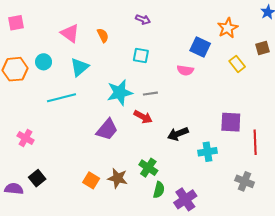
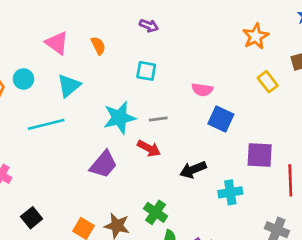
blue square: (200, 47) -> (221, 119), moved
black square: (37, 178) -> (32, 218), moved

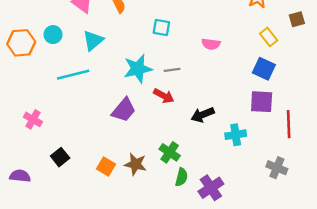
blue square: (221, 119) -> (264, 69), moved

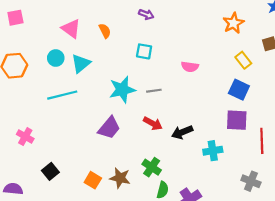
cyan circle: (53, 35) -> (56, 58), moved
red arrow: (164, 96) -> (153, 123), moved

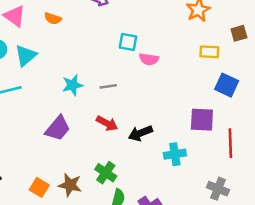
orange semicircle: (105, 31) -> (53, 19), turned 136
cyan square: (144, 51) -> (128, 42), moved
yellow rectangle: (243, 60) -> (209, 52), turned -49
cyan star: (122, 90) -> (73, 85), size x0.7
blue square: (239, 90) -> (227, 85), moved

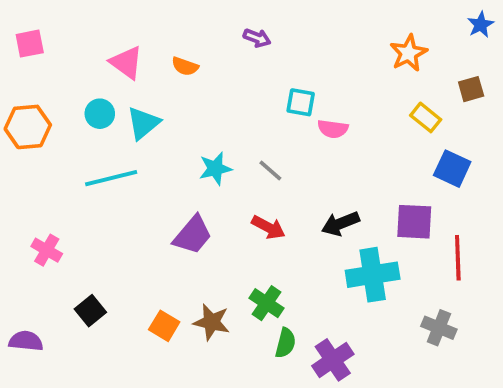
yellow rectangle: (209, 52) -> (426, 117), turned 36
gray line: (108, 86) -> (270, 171), turned 49
black arrow: (140, 133) -> (340, 224), moved
cyan cross: (175, 154) -> (373, 275), size x1.5

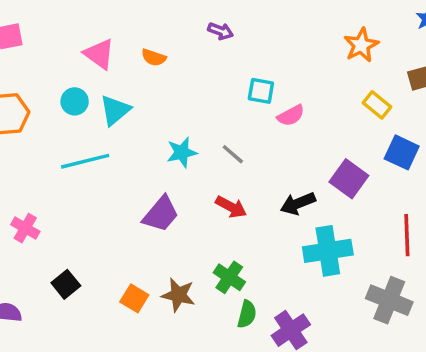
pink semicircle: (333, 129) -> (291, 115), turned -36
purple square: (414, 222) -> (349, 179), moved, turned 33
gray cross: (439, 328) -> (389, 300), size x1.4

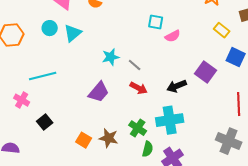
gray line: (233, 154) -> (135, 65), moved
cyan line: (85, 161) -> (43, 76), moved
cyan cross: (328, 251) -> (170, 120), moved
black square: (66, 284) -> (45, 122), moved

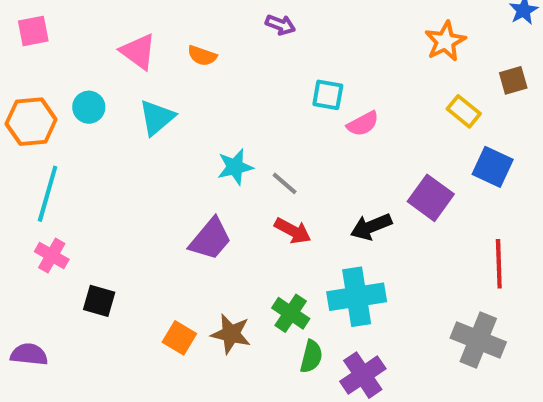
cyan circle: (50, 28) -> (89, 107), moved
cyan line: (43, 76) -> (48, 194), moved, turned -60
black square: (45, 122) -> (99, 301), turned -35

